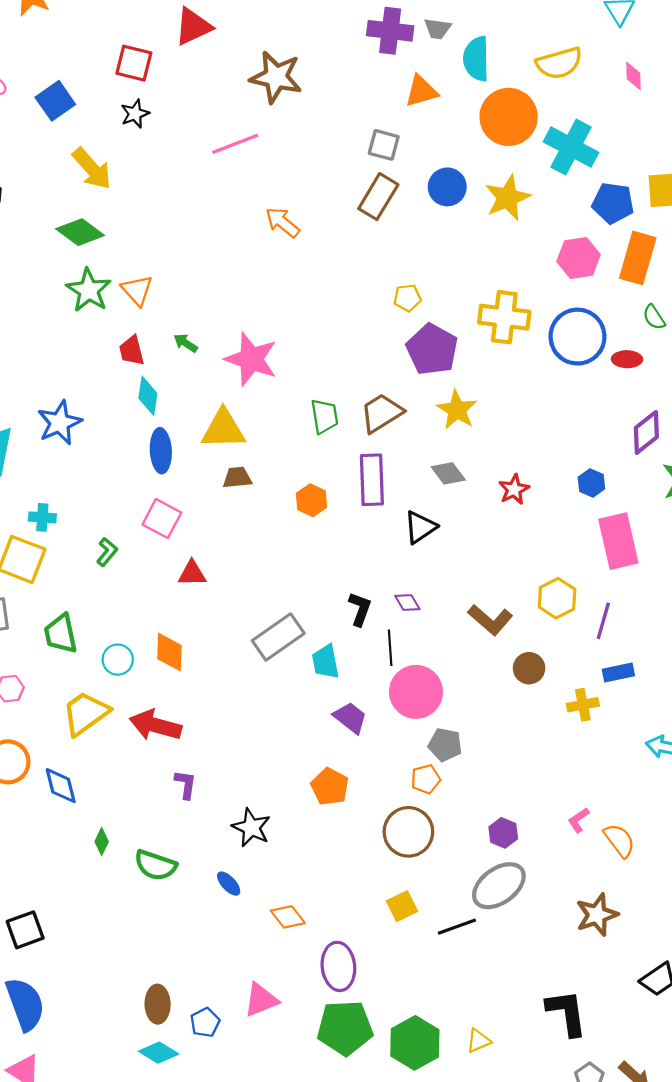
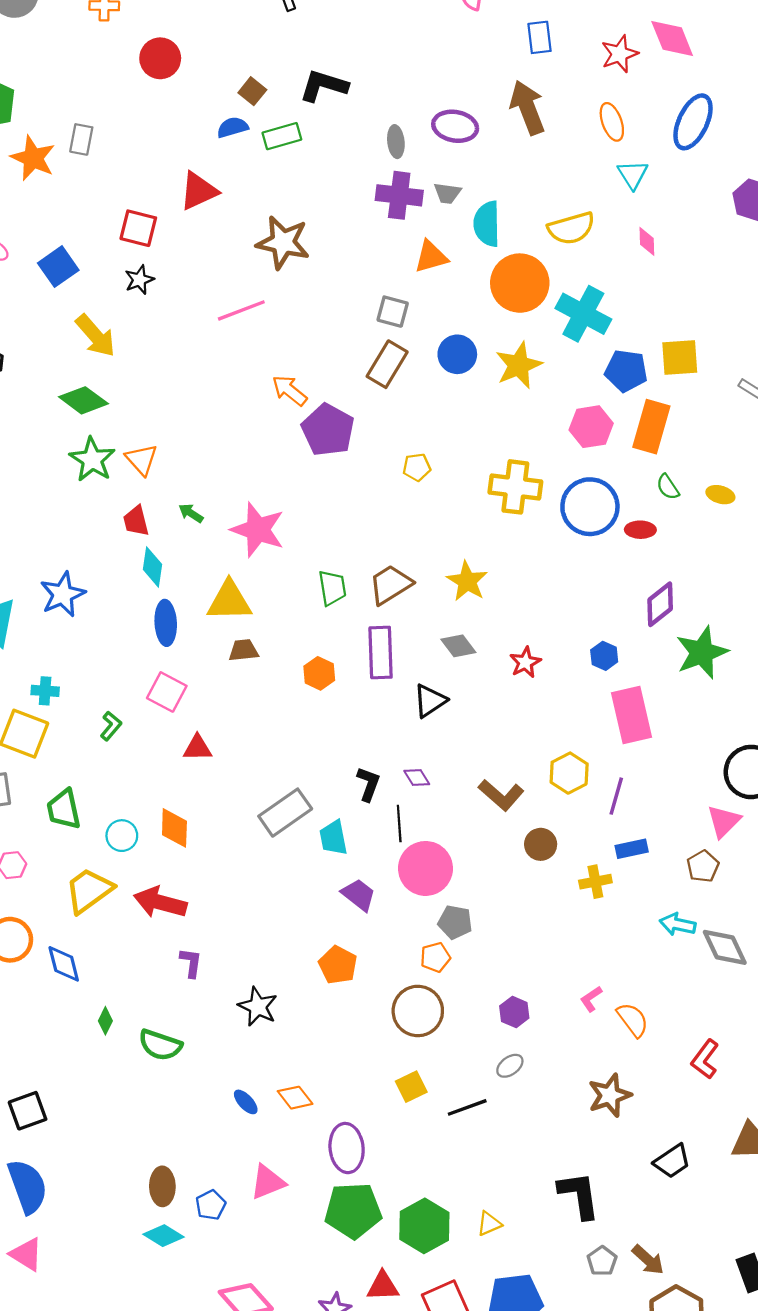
purple pentagon: (432, 349) -> (328, 430), moved
blue ellipse: (229, 884) -> (246, 1102), moved
gray ellipse: (499, 886) -> (510, 1066), size x0.5

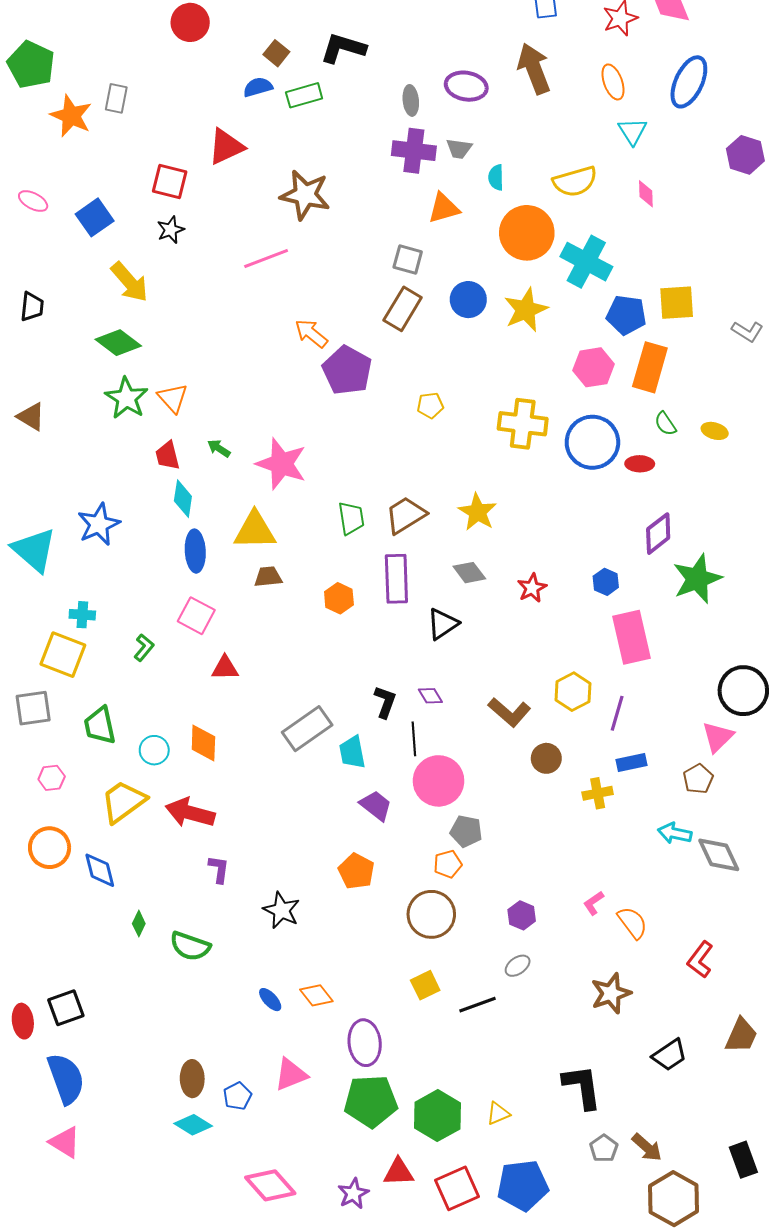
cyan semicircle: (487, 224) -> (496, 177), size x0.6

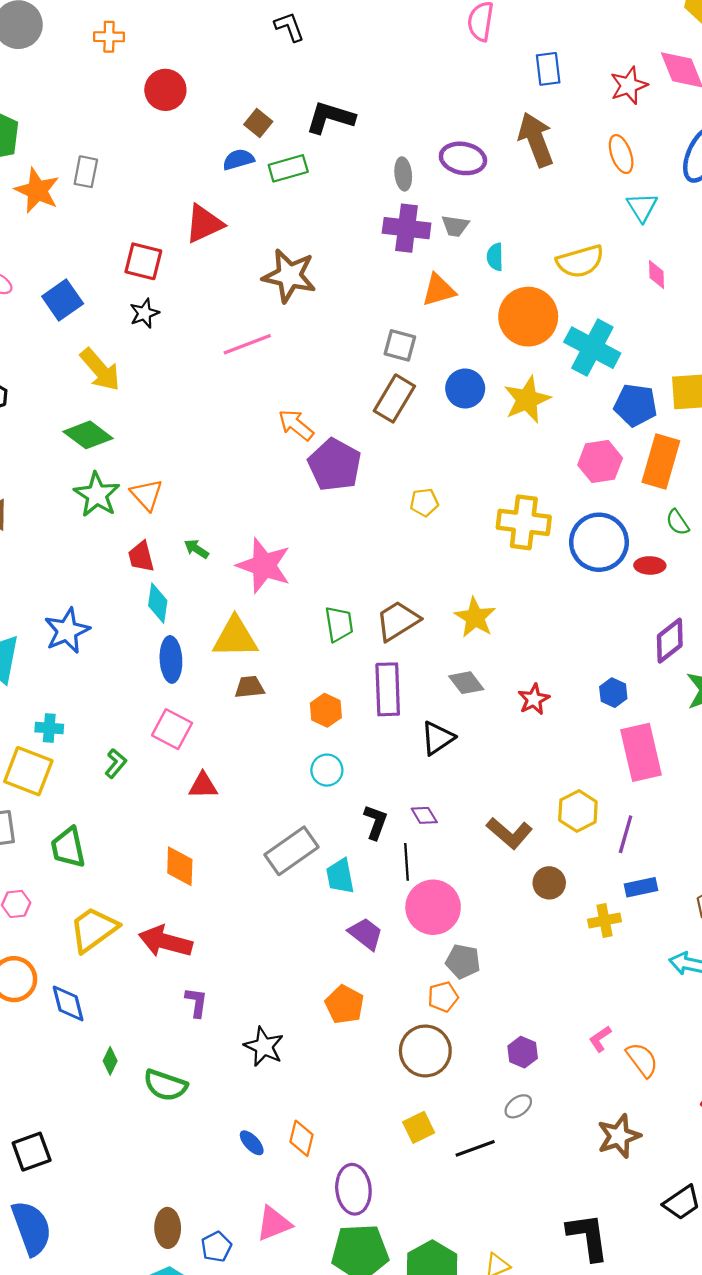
cyan circle: (154, 750) -> (327, 770), moved
orange diamond: (316, 995) -> (301, 1138), turned 52

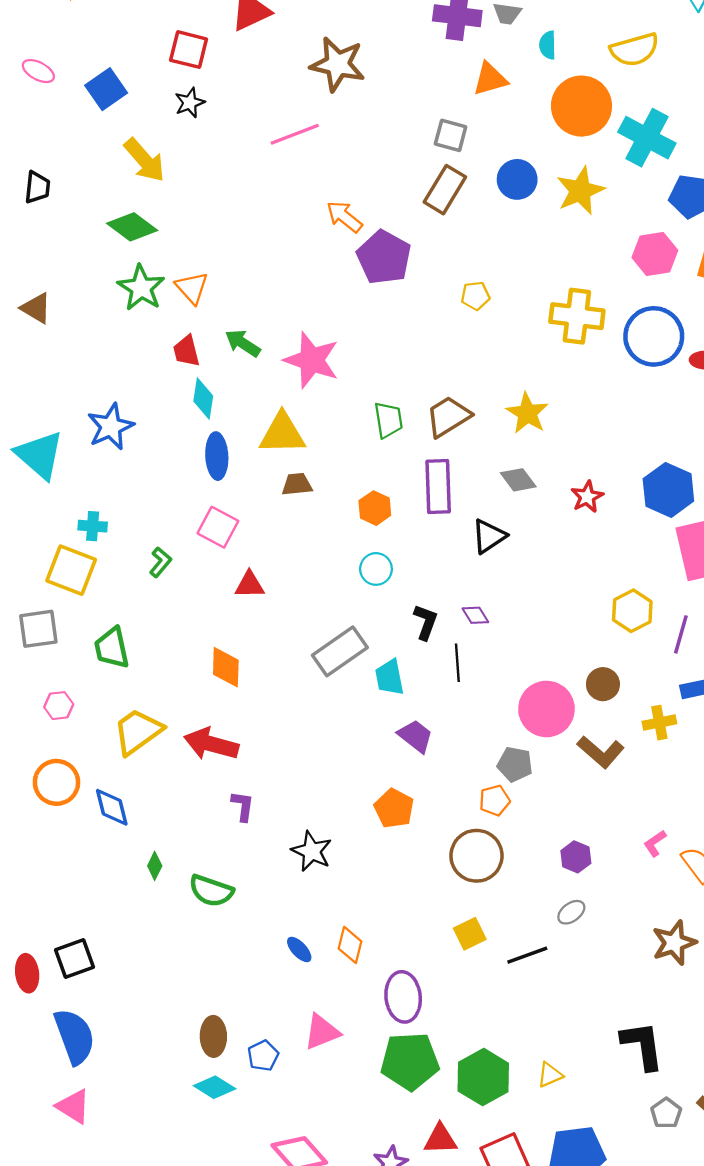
green arrow: (196, 549) -> (243, 343), size x1.4
blue hexagon: (613, 693) -> (668, 490), size x1.8
brown L-shape: (509, 833) -> (601, 752), moved
pink circle: (433, 907) -> (546, 709), moved

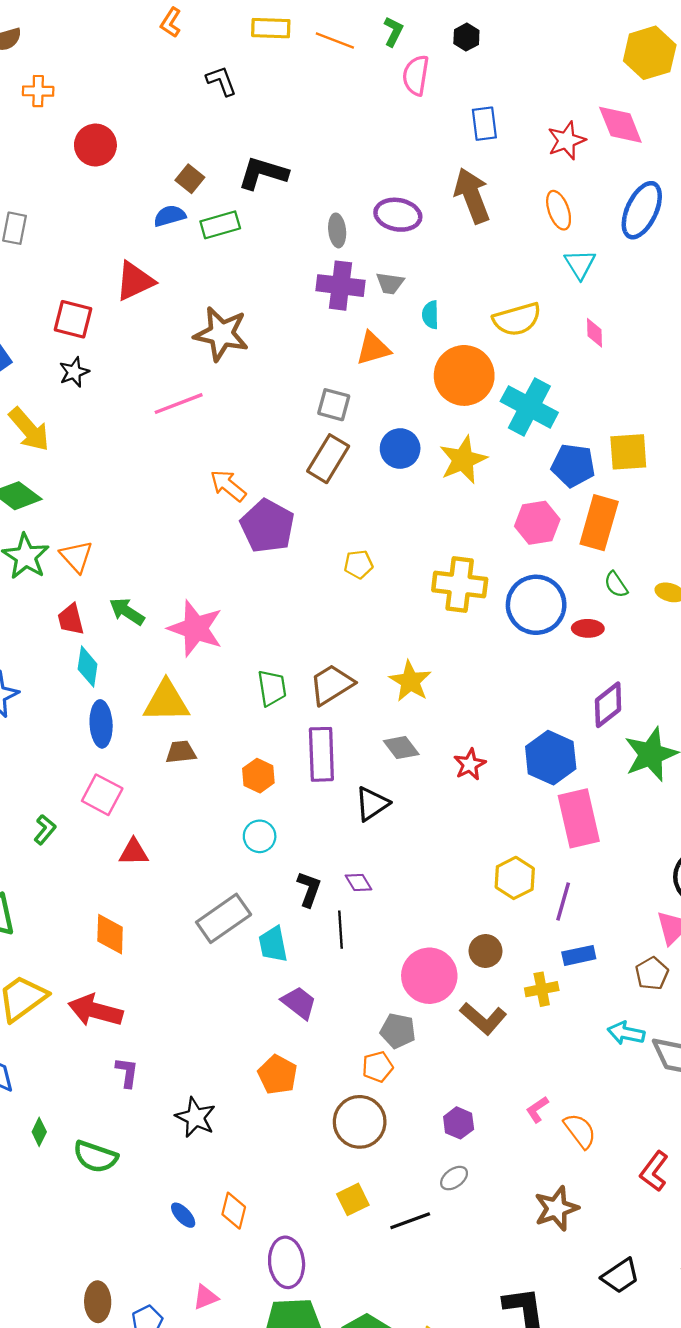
pink triangle: (322, 1032) -> (206, 1297), size x0.7

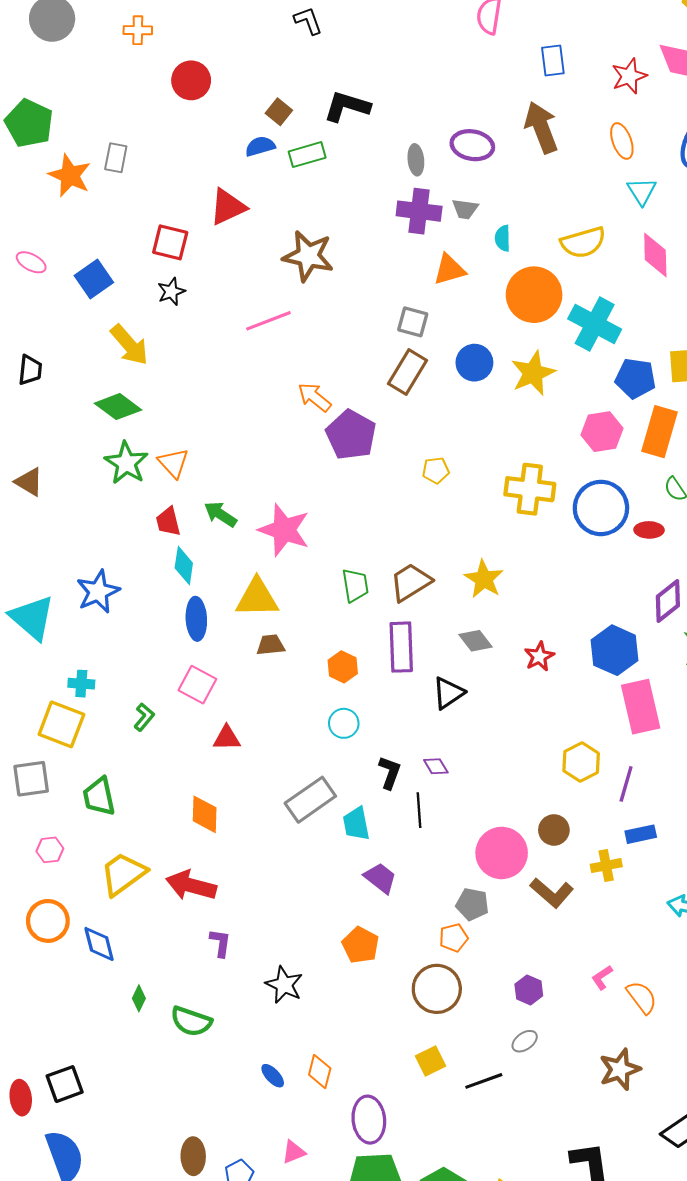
pink diamond: (595, 333) -> (655, 255), size x1.6

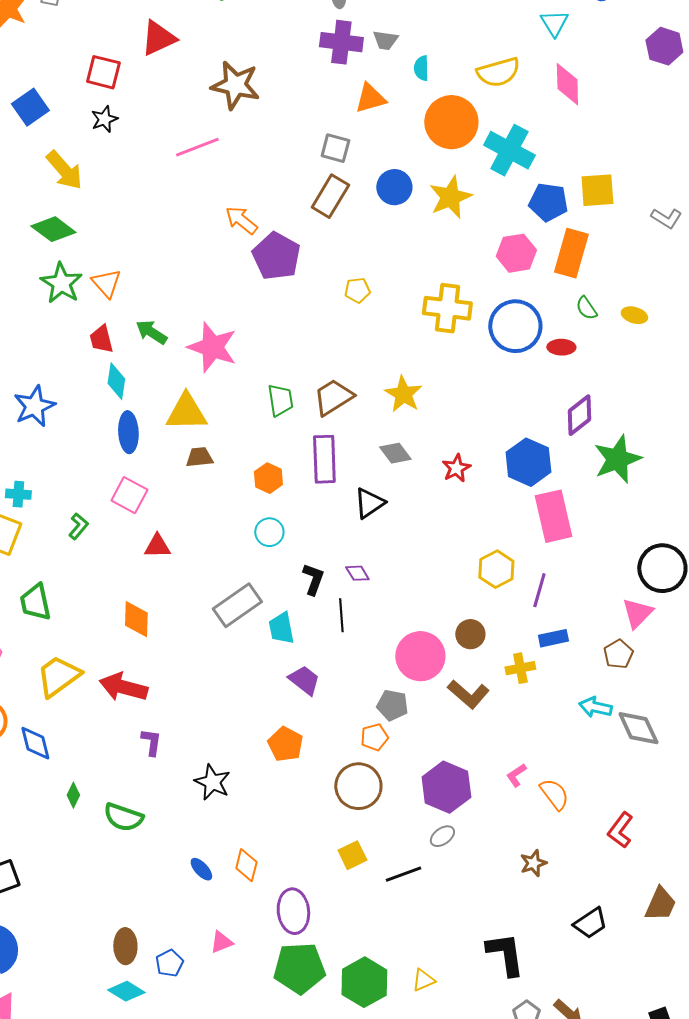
purple hexagon: (529, 990) -> (446, 787), size x1.8
brown star: (620, 1069) -> (533, 863), size x0.7

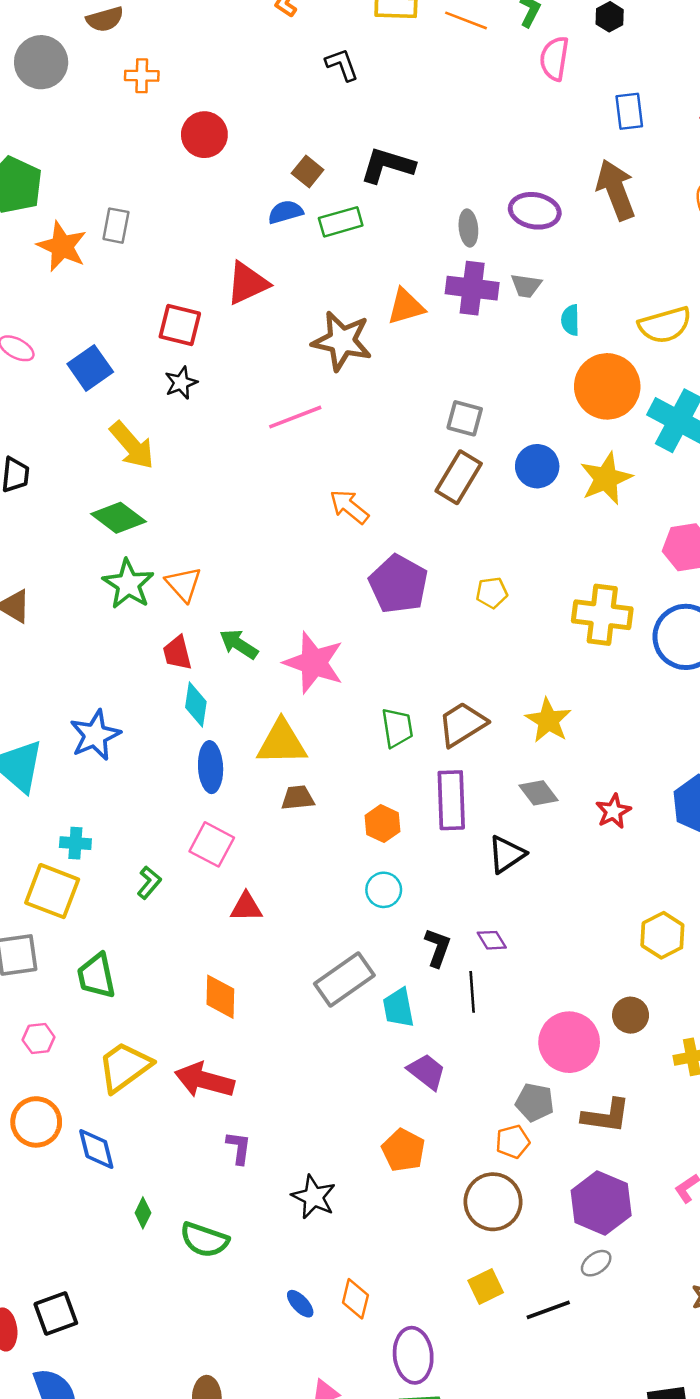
orange triangle: (370, 98) -> (406, 307), moved
purple pentagon: (276, 256) -> (398, 584), moved
brown L-shape: (468, 694) -> (606, 1116), moved, turned -33

